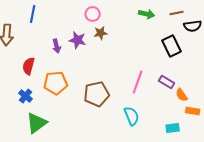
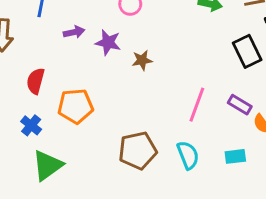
brown star: (101, 33) -> (142, 60), moved
purple arrow: (57, 46) -> (74, 32), moved, turned -88
brown pentagon: (97, 94) -> (138, 151), moved
cyan rectangle: (173, 128) -> (235, 156), moved

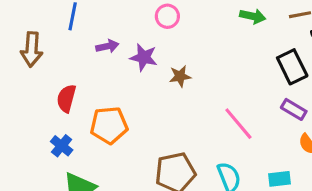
pink line: (197, 105) -> (238, 124), turned -60
purple rectangle: (240, 105) -> (294, 109), moved

